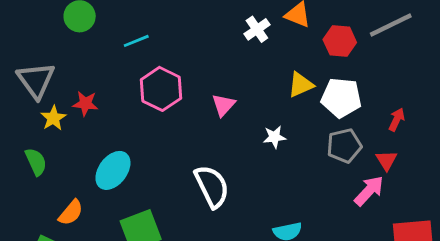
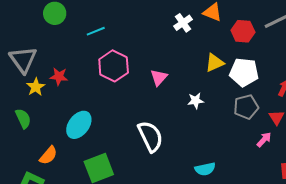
pink arrow: (369, 191) -> (264, 140), size x0.7

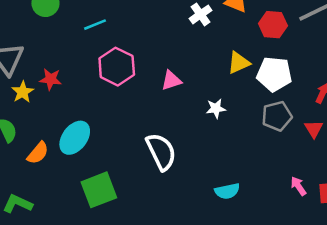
pink triangle: (159, 77) -> (171, 81), turned 30
pink arrow: (264, 140) -> (298, 186), moved, turned -77
orange semicircle: (48, 155) -> (38, 153), moved

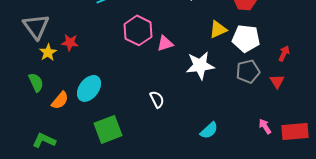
pink hexagon: (117, 67) -> (138, 30), moved
white star: (216, 108) -> (200, 65), size x1.8
white semicircle: (161, 152) -> (157, 99), size x0.6
cyan semicircle: (227, 191) -> (209, 130), turned -30

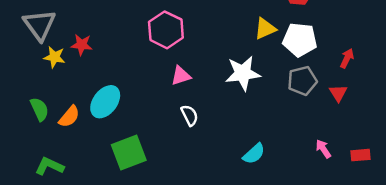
pink triangle: (165, 43) -> (181, 76), moved
yellow star: (48, 52) -> (54, 57), turned -30
green semicircle: (36, 82) -> (40, 109), moved
red rectangle: (295, 131) -> (361, 155), size x0.6

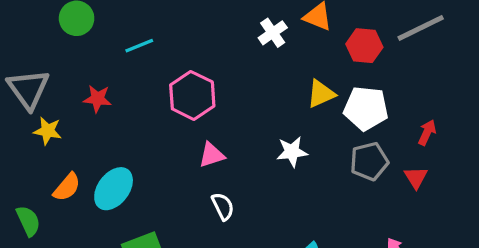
red star: (82, 45) -> (97, 99), moved
white star: (243, 73) -> (292, 152), size x0.7
green semicircle: (40, 109) -> (28, 221), moved
orange semicircle: (69, 117) -> (67, 187), moved

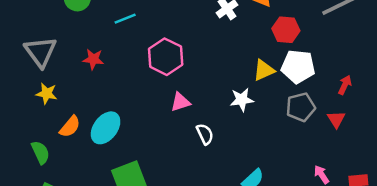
red hexagon: (364, 46) -> (286, 30), moved
yellow triangle: (321, 94) -> (264, 70), moved
yellow star: (48, 131) -> (47, 94), moved
white semicircle: (223, 206) -> (205, 134), moved

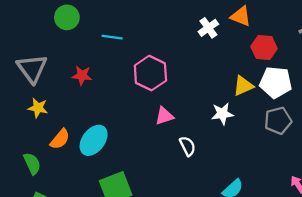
cyan line: (125, 19) -> (112, 37), turned 30

